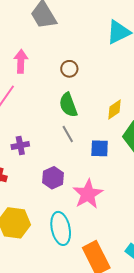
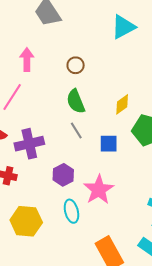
purple cross: (20, 145) -> (29, 144), size x1.6
cyan ellipse: (61, 228) -> (71, 211), moved, size x0.7

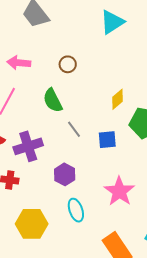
pink arrow: (27, 60) -> (19, 63), turned -80
green semicircle: (76, 101) -> (53, 100), moved
pink star: (99, 190) -> (119, 191), moved

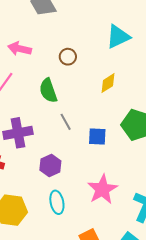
cyan triangle: (112, 22) -> (118, 37), moved
yellow diamond: (117, 99) -> (108, 83), moved

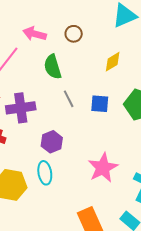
pink arrow: (19, 49) -> (35, 34), moved
blue square: (97, 137) -> (100, 104), moved
cyan ellipse: (57, 202) -> (45, 173), moved

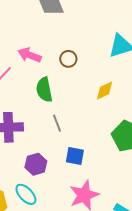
blue square: (100, 104) -> (75, 156), moved
cyan ellipse: (45, 173) -> (26, 194), turned -40

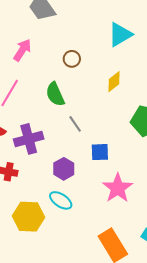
pink arrow: (30, 55) -> (22, 50), moved, turned 115

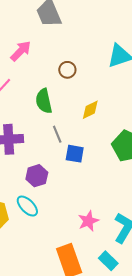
yellow diamond: (114, 82) -> (90, 110), moved
blue square: (100, 152) -> (75, 154), moved
pink star: (118, 188) -> (88, 221), moved, size x0.7

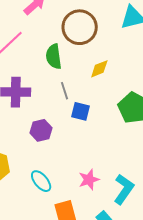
brown circle: (67, 70) -> (80, 27), size x2.0
cyan ellipse: (27, 206) -> (41, 181), moved

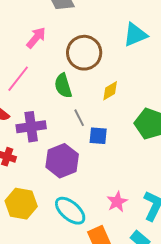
purple hexagon: (41, 130) -> (62, 161), size x1.5
cyan ellipse: (41, 181) -> (70, 211), size x1.4

